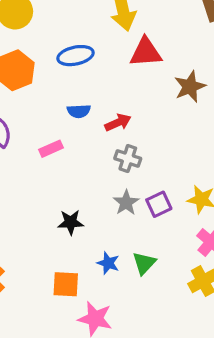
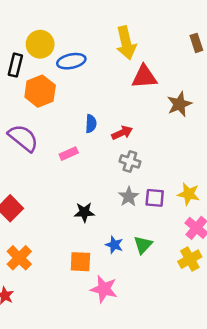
blue ellipse: (76, 56) -> (71, 61), moved
blue semicircle: (79, 111) -> (91, 124), turned -84
purple square: (159, 204) -> (155, 198), turned 30

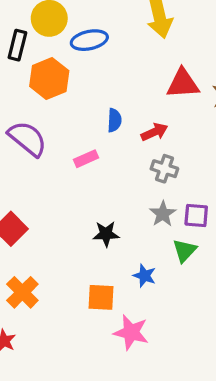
red triangle: (144, 77) -> (183, 84), moved
green triangle: (143, 245) -> (185, 251), moved

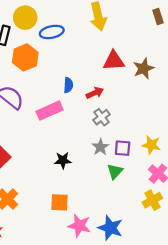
pink rectangle: (86, 159) -> (50, 111), size x1.6
gray cross: (164, 169) -> (102, 117), turned 35
blue star: (144, 276) -> (110, 228), moved, size x1.6

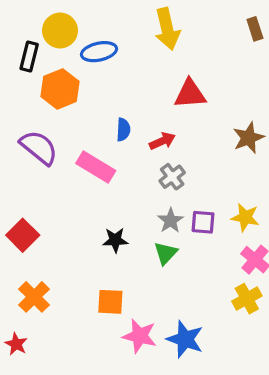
brown star: (144, 68) -> (248, 138), moved
pink rectangle: (50, 111) -> (96, 167), turned 55
green triangle: (115, 171) -> (166, 253), moved

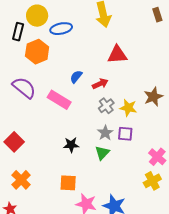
blue semicircle: (123, 130) -> (76, 77), turned -144
brown star: (248, 138) -> (153, 97), moved
yellow star: (245, 217) -> (128, 108), moved

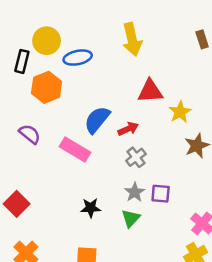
blue semicircle: (76, 77) -> (97, 120), size x1.6
purple semicircle: (24, 88) -> (30, 134), size x0.7
yellow star: (128, 108) -> (180, 112), moved, turned 30

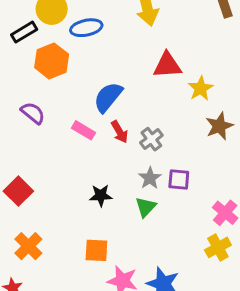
black rectangle: (22, 61) -> (24, 32), turned 45
red arrow: (128, 129) -> (120, 132), moved, turned 84
pink rectangle: (75, 150) -> (83, 130), size x0.7

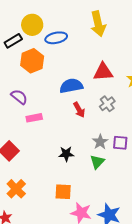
red triangle: (167, 65) -> (103, 72), moved
blue semicircle: (108, 97) -> (71, 86), turned 40
pink rectangle: (83, 130) -> (34, 118), moved, turned -42
gray cross: (151, 139) -> (107, 104), moved

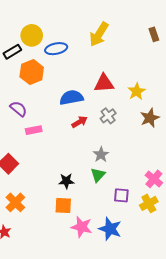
yellow arrow: (98, 24) -> (99, 34), turned 45
red arrow: (79, 110) -> (80, 122), turned -91
purple square: (120, 143) -> (121, 195), moved
black star: (66, 154) -> (66, 181), moved

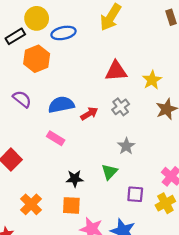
blue semicircle: (71, 98) -> (61, 105), moved
pink rectangle: (34, 130) -> (56, 138), moved, turned 42
gray star: (101, 155) -> (126, 146), moved
orange cross: (15, 202) -> (31, 204), moved

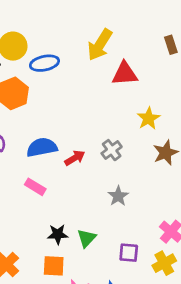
red triangle: (116, 71) -> (125, 74), moved
green triangle: (109, 172) -> (87, 238), moved

